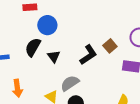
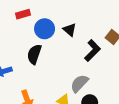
black triangle: (54, 56) -> (70, 30), moved

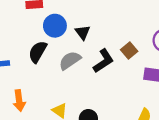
gray semicircle: (79, 83) -> (70, 60), moved

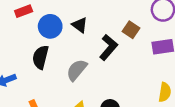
gray semicircle: (70, 60) -> (77, 70), moved

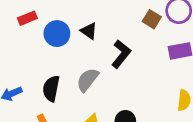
brown square: (131, 30) -> (152, 19), moved
black semicircle: (40, 57) -> (51, 89), moved

